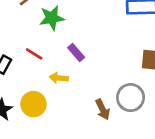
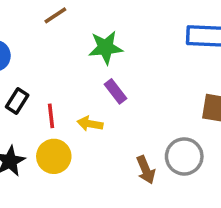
green star: (52, 18) -> (106, 48), moved
red line: (34, 54) -> (51, 116), moved, turned 48

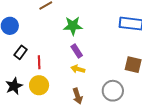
yellow arrow: (90, 124) -> (78, 69), moved
brown arrow: (146, 170) -> (78, 96), moved

